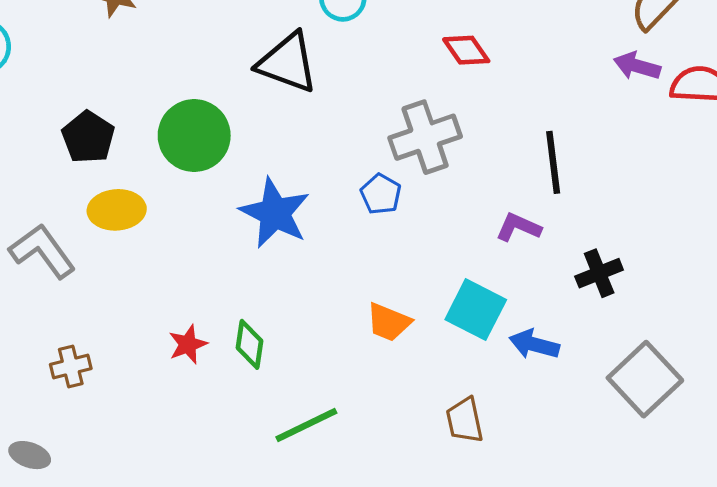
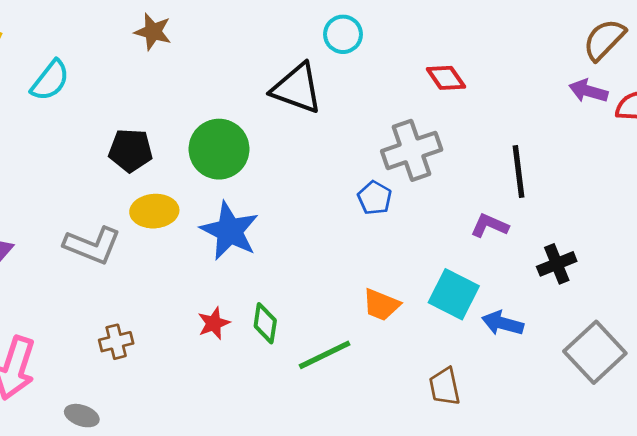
black pentagon: (88, 137) -> (131, 150), turned -30
blue star: (275, 213) -> (230, 231), moved
gray L-shape: (42, 251) -> (92, 245), turned 148
green line: (306, 425) -> (325, 355), moved

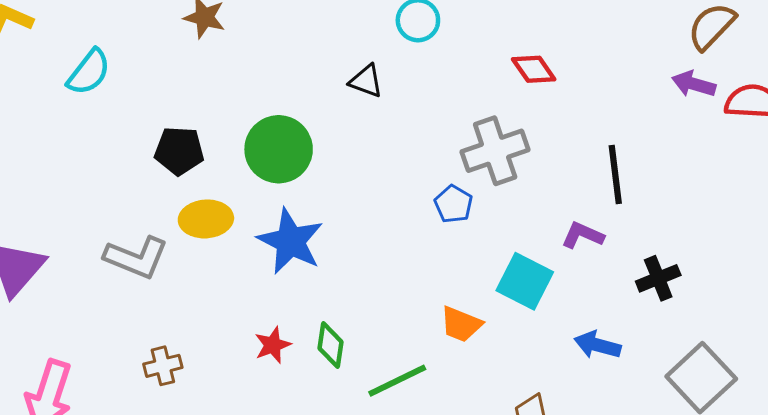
black triangle: (297, 88) -> (366, 81), size x0.6
cyan square: (454, 294) -> (525, 281), moved

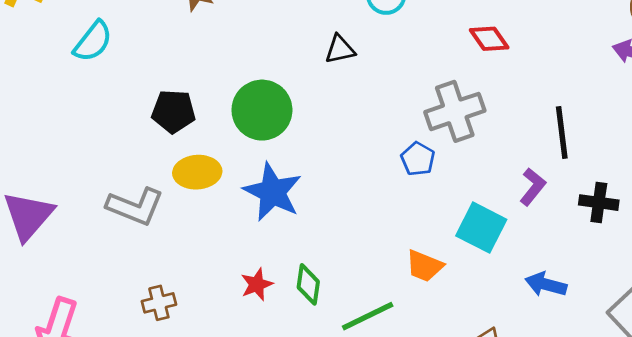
black triangle: (366, 81) -> (340, 49), turned -32
purple L-shape: (583, 235) -> (533, 187), turned 105
black cross: (658, 278) -> (599, 203), moved, turned 30

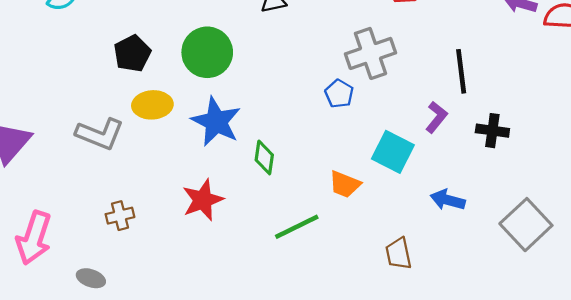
black pentagon: (173, 111) -> (132, 53), turned -30
red star: (257, 284) -> (203, 200), size x1.5
green diamond: (308, 284) -> (264, 157), moved

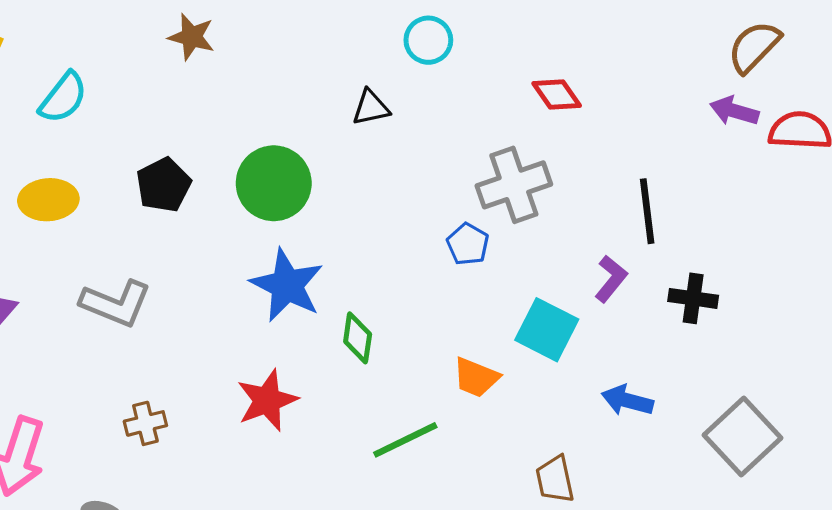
yellow ellipse: (152, 105) -> (48, 200), moved

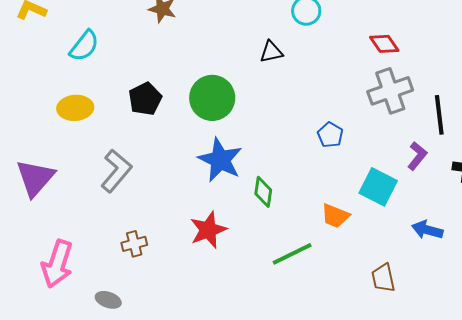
gray cross: (514, 185) -> (390, 91), moved
gray L-shape: (116, 303) -> (116, 171), turned -72

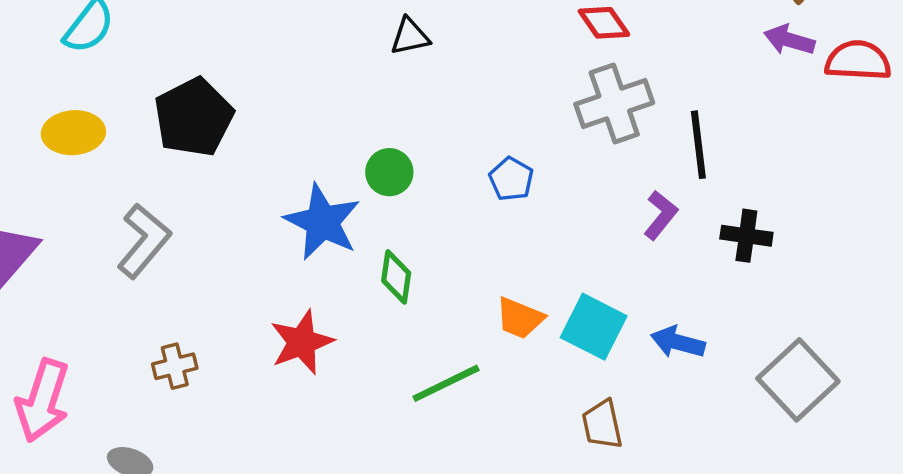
green circle: (212, 98) -> (389, 172), moved, size x0.6
black pentagon: (145, 99) -> (194, 117), size x1.4
cyan square: (378, 187) -> (594, 327), moved

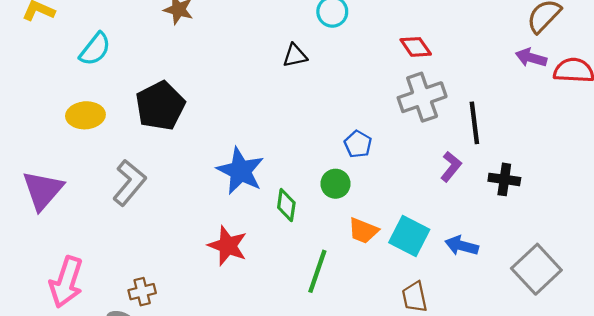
green circle: (389, 172) -> (336, 184), moved
red star: (302, 342) -> (228, 246), turned -30
brown cross: (175, 366) -> (142, 292), moved
green line: (446, 383) -> (317, 271), turned -45

